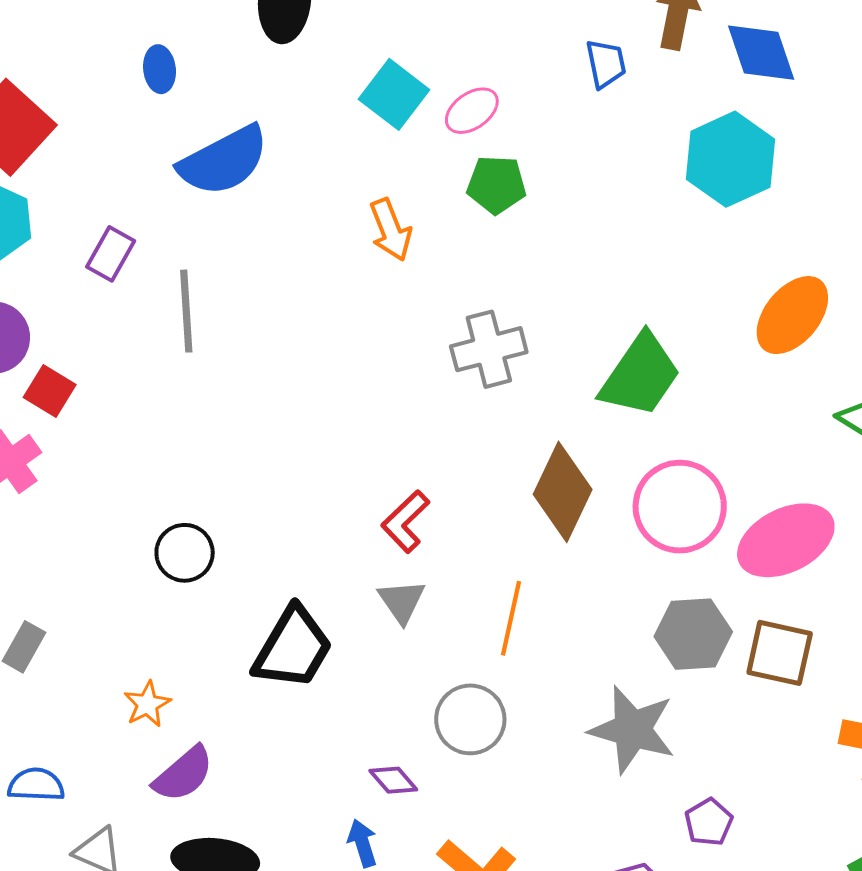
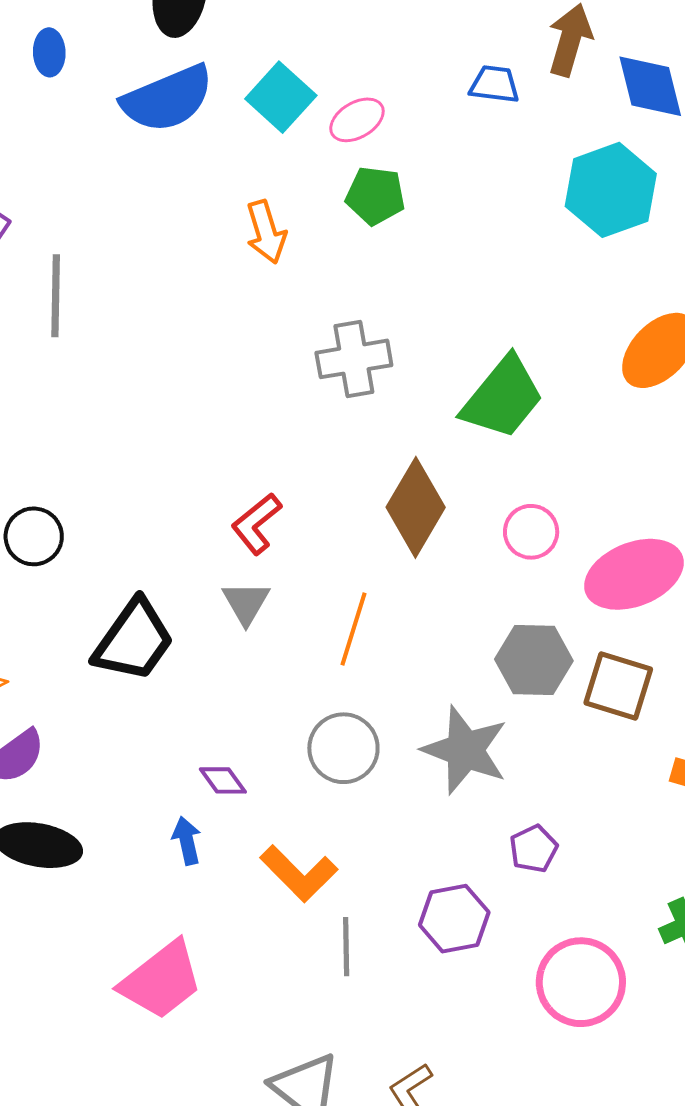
blue trapezoid: (606, 64) -> (494, 84), turned -76
blue semicircle: (224, 161) -> (168, 99), moved
pink circle: (680, 507) -> (531, 532), size x0.6
gray circle: (470, 719) -> (343, 748), moved

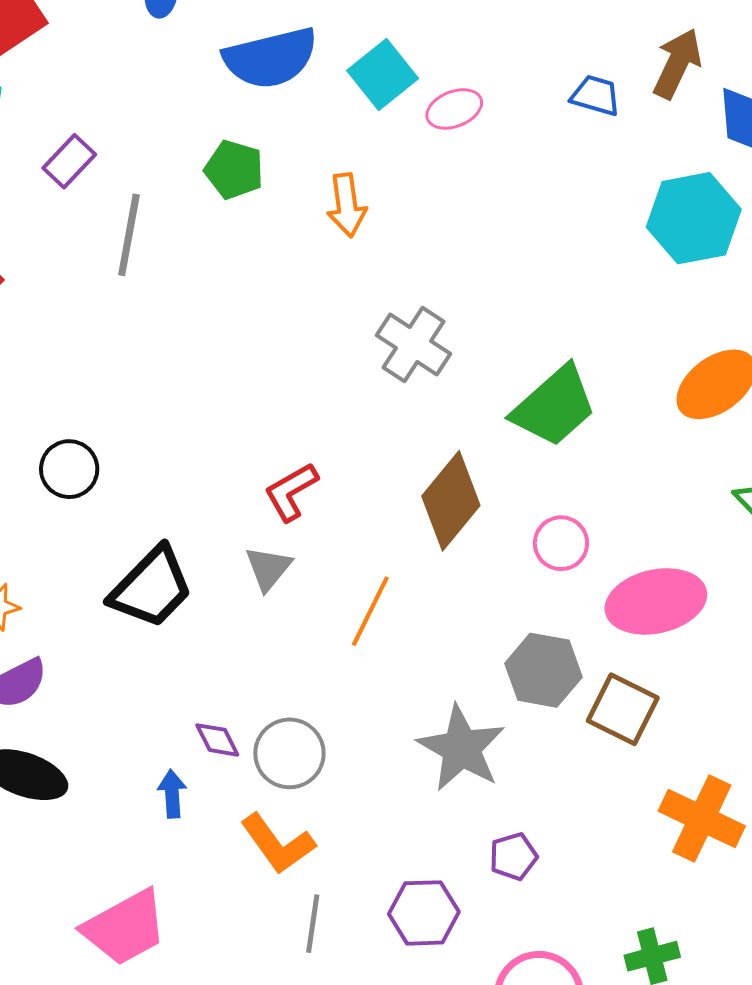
green pentagon: (375, 196) -> (234, 170), moved
gray cross: (354, 359) -> (413, 345), turned 34
gray circle: (343, 748) -> (289, 753), moved

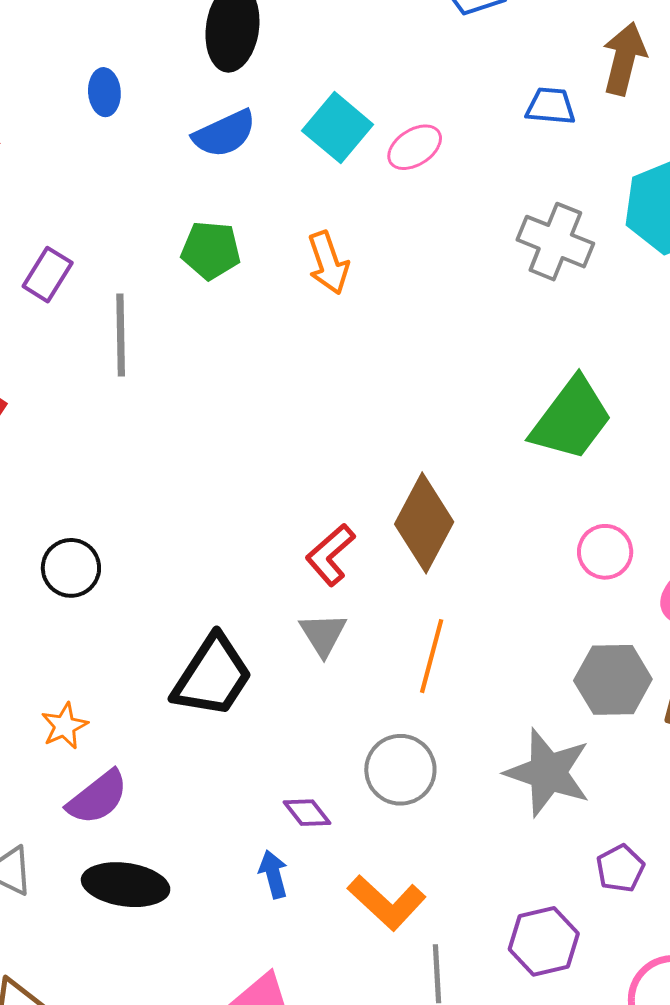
blue semicircle: (271, 58) -> (224, 134), size x0.7
gray cross: (413, 345) -> (555, 242), moved
black circle: (69, 469) -> (71, 568), moved
brown diamond: (451, 501) -> (424, 523), moved
gray circle: (289, 753) -> (400, 770), moved

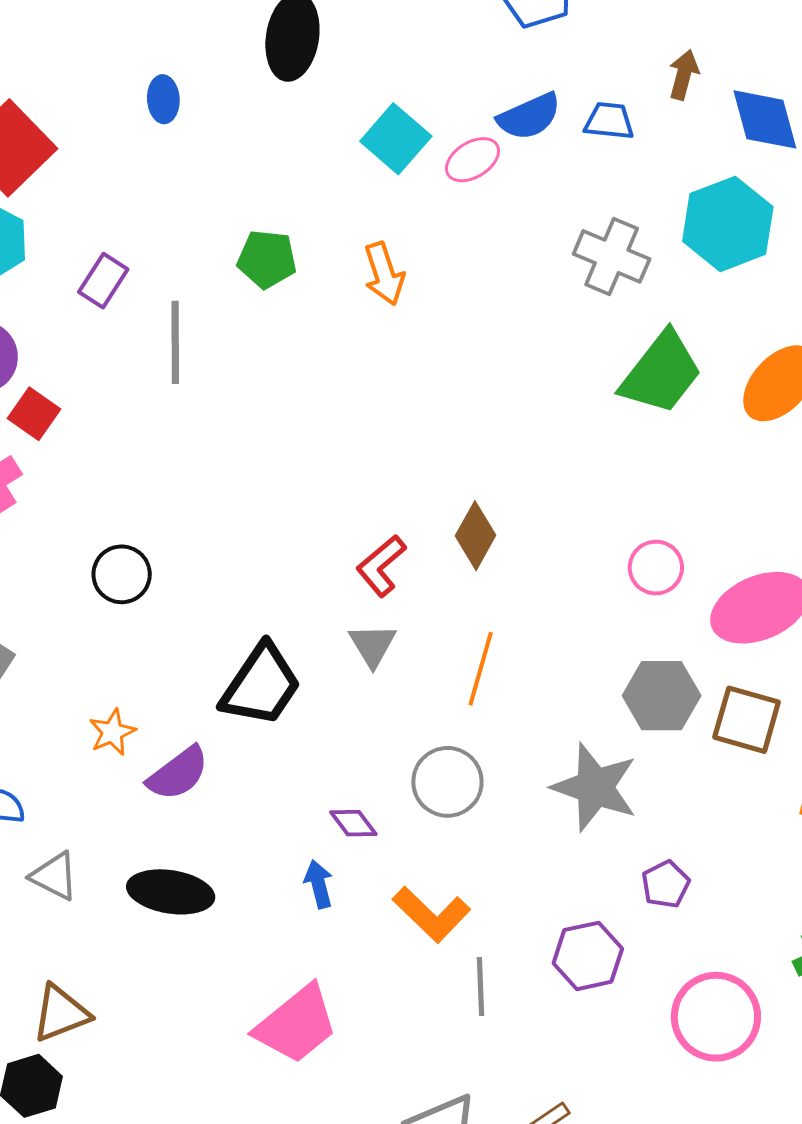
brown arrow: (624, 59) -> (684, 75), size x0.7
blue semicircle: (224, 134) -> (529, 116), moved
green trapezoid: (571, 419) -> (661, 373), moved
brown diamond: (424, 523) -> (475, 536), size x0.7
purple semicircle: (98, 797) -> (178, 773), moved

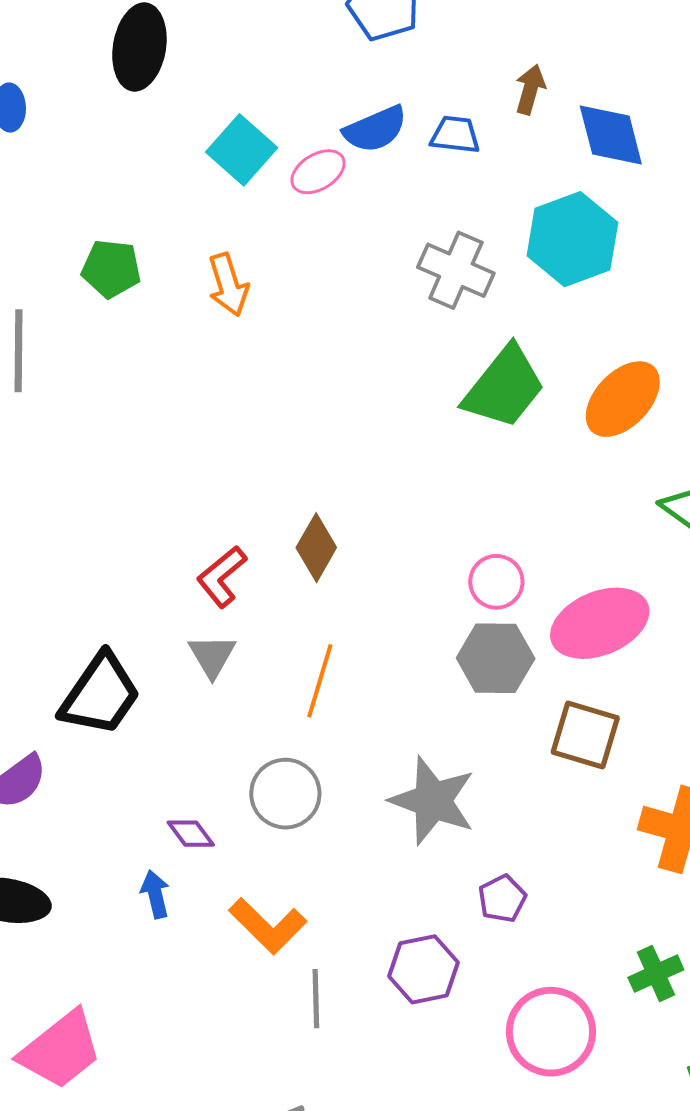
gray hexagon: (662, 696) -> (496, 658), moved
pink trapezoid: (296, 1024) -> (61, 1050), moved

